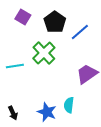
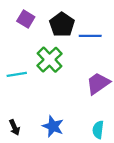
blue line: (80, 32) -> (90, 36), turned 42
cyan semicircle: (69, 105) -> (98, 130), moved

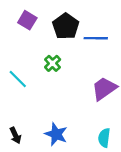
green cross: (50, 60) -> (53, 63), size x0.6
cyan line: (17, 74) -> (18, 79), turned 54

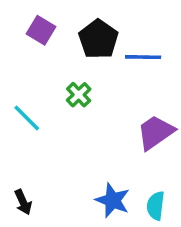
blue star: (56, 134) -> (113, 200), moved

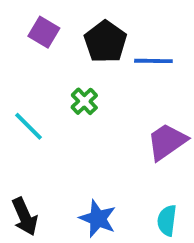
blue star: (113, 200) -> (98, 219), moved
black arrow: (23, 202) -> (25, 217), size x1.4

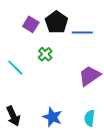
purple square: (44, 32) -> (31, 24), moved

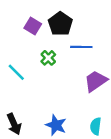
blue line: (82, 33) -> (81, 47), moved

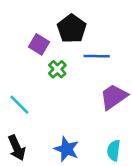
purple square: (33, 26) -> (39, 44), moved
cyan line: (16, 72) -> (19, 105), moved

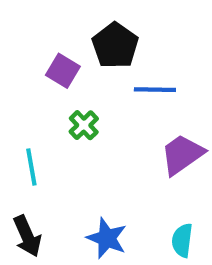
green cross: (57, 69) -> (84, 125), moved
cyan line: (19, 105) -> (31, 167), turned 35

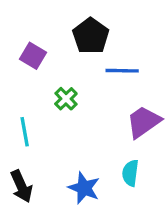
purple square: (63, 71) -> (33, 56), moved
cyan semicircle: (182, 240) -> (130, 173), moved

